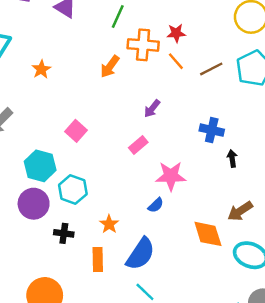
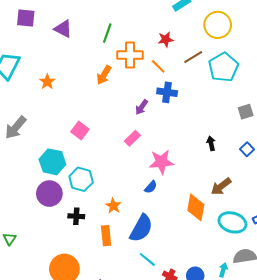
red star: (176, 33) -> (166, 39), moved
brown line: (211, 69) -> (193, 57), moved
blue cross: (212, 130) -> (167, 92), moved
orange diamond: (208, 234) -> (196, 207), turned 32

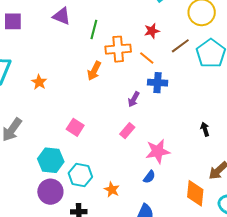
purple triangle: (63, 29) -> (62, 16), moved
orange star: (113, 206) -> (112, 190), moved

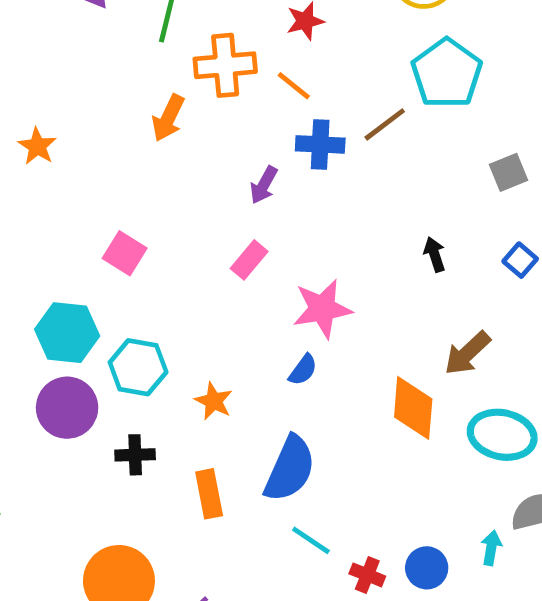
brown line: (180, 46) -> (385, 124), moved

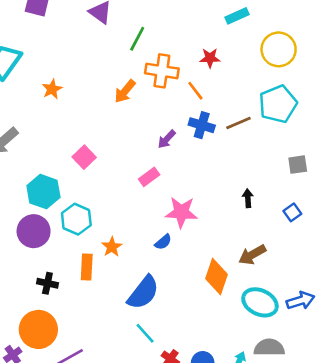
black cross: (135, 455) -> (47, 283), moved
orange rectangle: (209, 494) -> (87, 267), moved

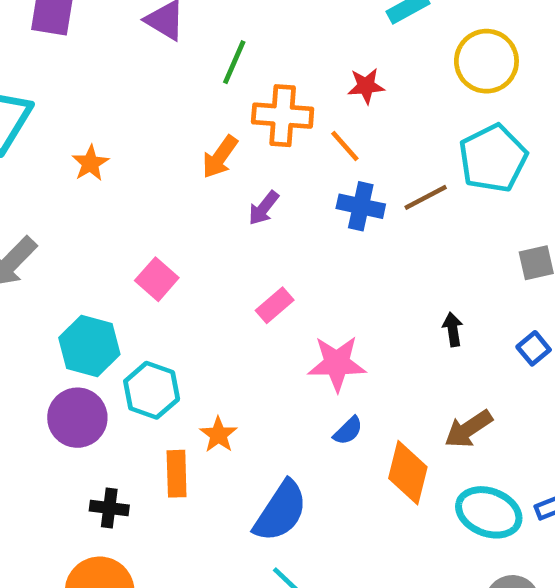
purple arrow: (167, 139) -> (264, 208), moved
blue semicircle: (163, 242) -> (348, 431), moved

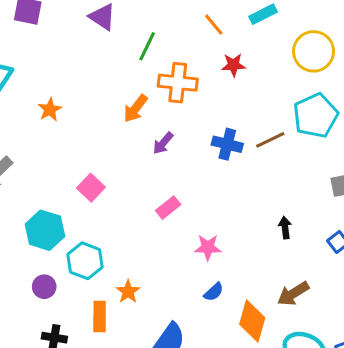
orange line: (345, 146) -> (214, 24), moved
pink star: (337, 363) -> (208, 247), size x0.7
purple circle: (77, 418) -> (44, 287), moved, size x0.6

